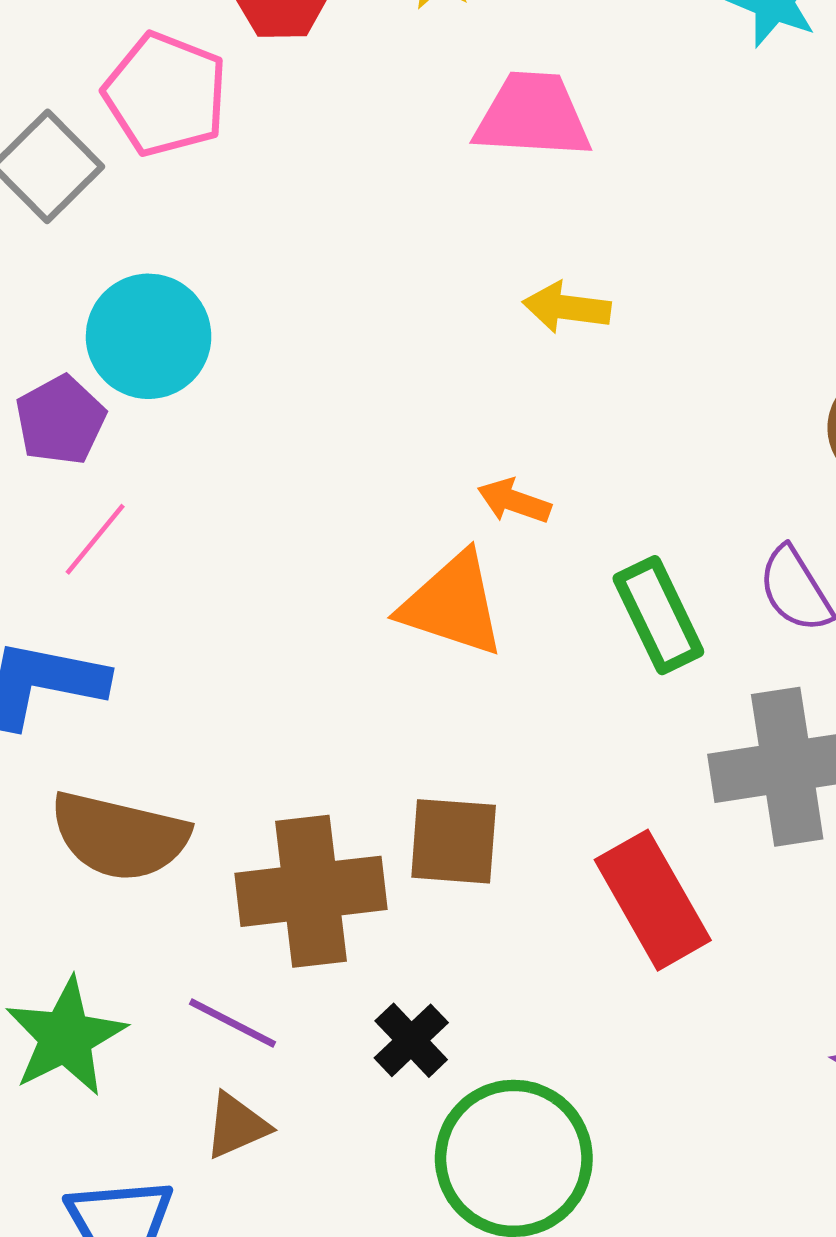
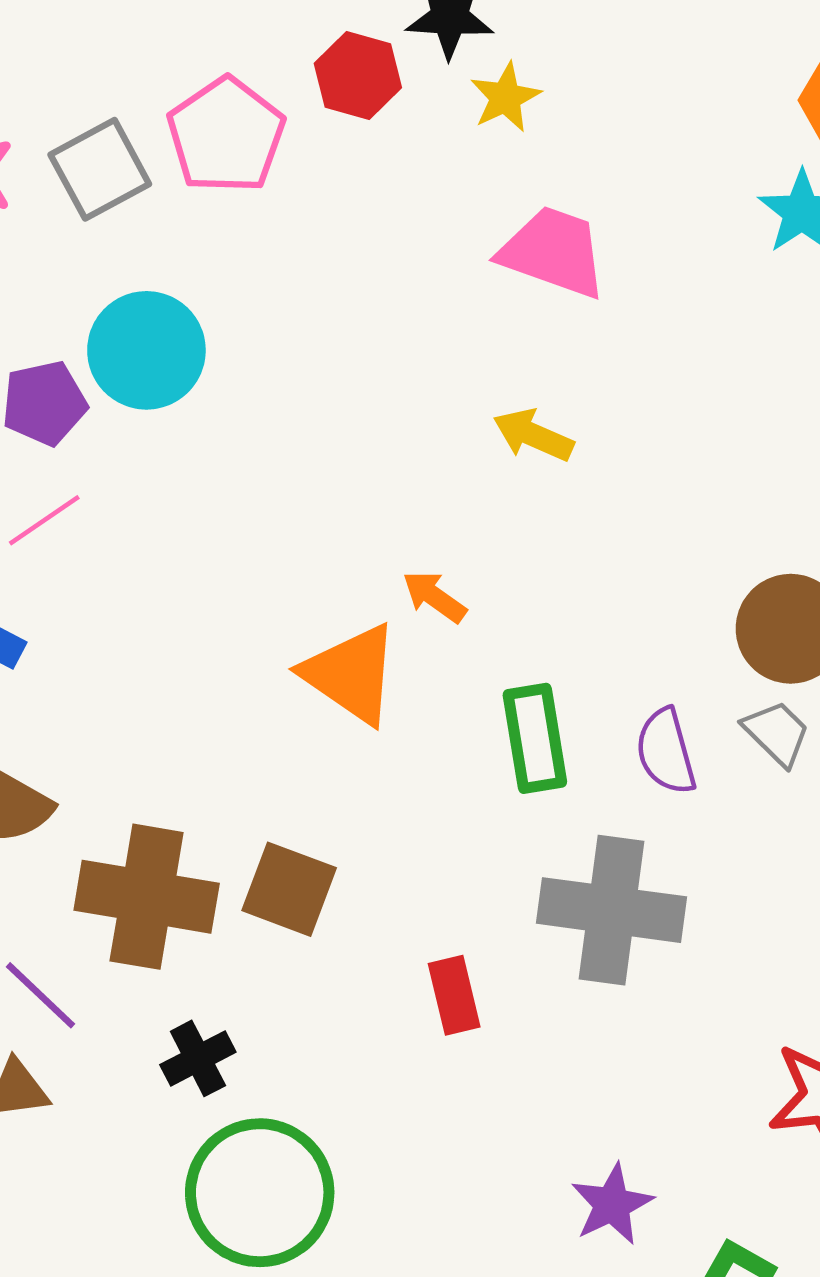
red rectangle: (653, 900) -> (454, 995), size x0.6

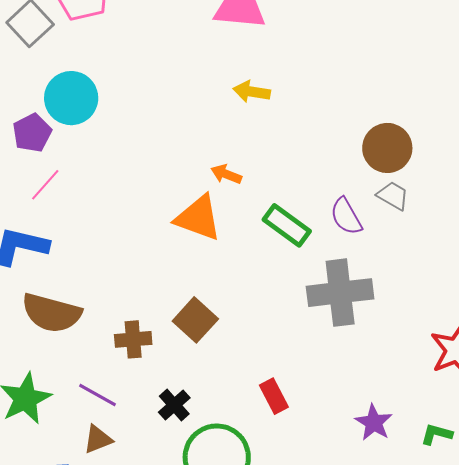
green rectangle: (535, 738) -> (287, 225), turned -30
brown square: (289, 889) -> (195, 320), turned 36
brown cross: (147, 897) -> (133, 339), size x0.6
red rectangle: (454, 995) -> (274, 396), moved

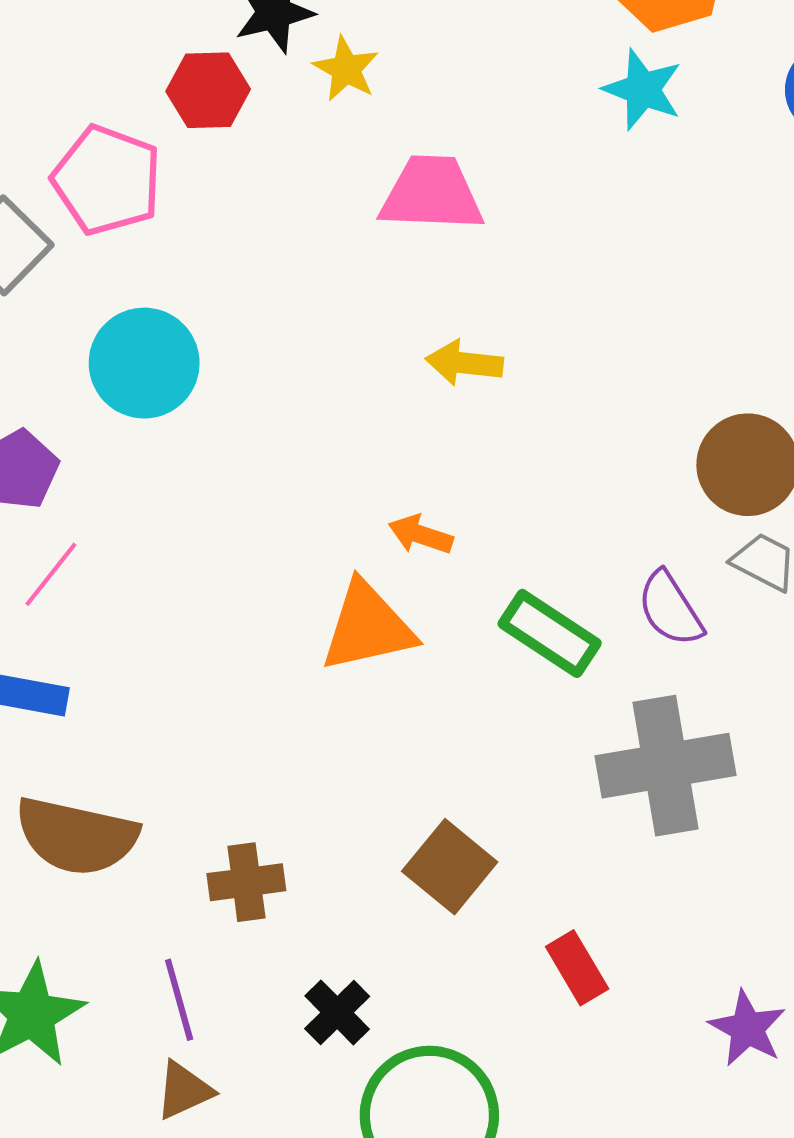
cyan circle: (71, 98) -> (144, 363), moved
orange triangle: (198, 218) -> (368, 627), turned -30
brown square: (195, 320) -> (450, 867), moved
purple line: (98, 395) -> (179, 1000), turned 48
red rectangle: (274, 396) -> (577, 968), moved

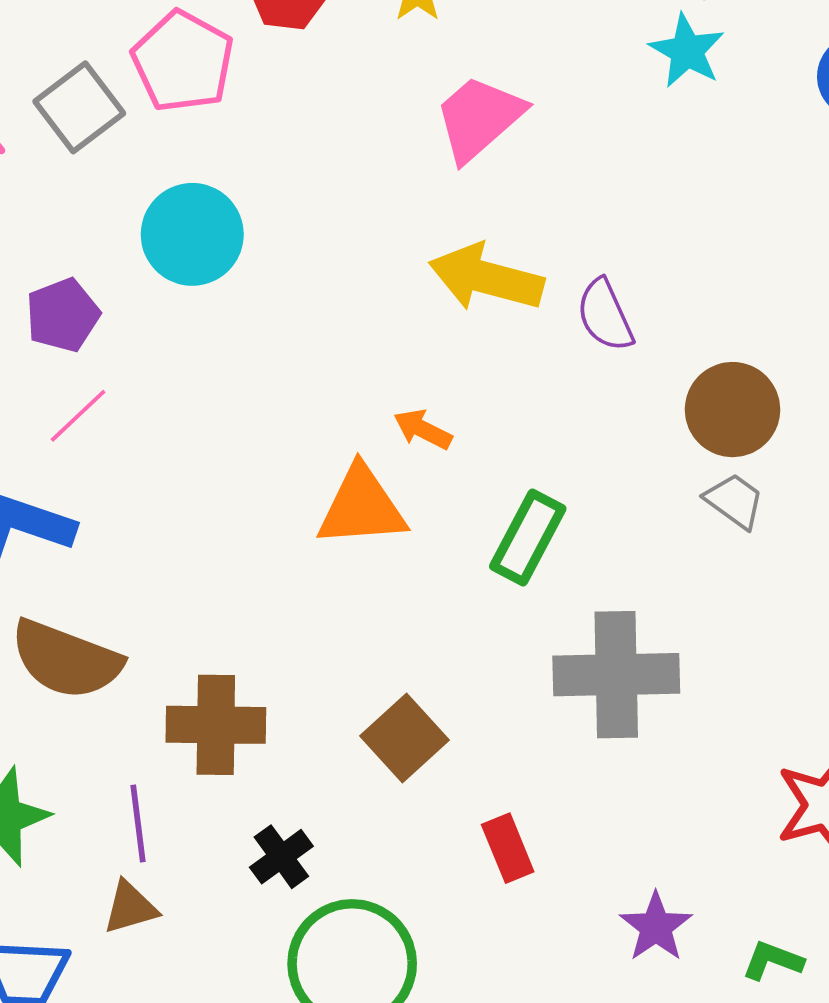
pink trapezoid: (432, 194) -> (479, 118), turned -52
yellow arrow: (464, 363) -> (486, 278), size x1.6
purple semicircle: (670, 609) -> (605, 315), moved
green rectangle: (550, 633) -> (528, 538), turned 76
brown cross: (246, 882) -> (216, 725), size x1.4

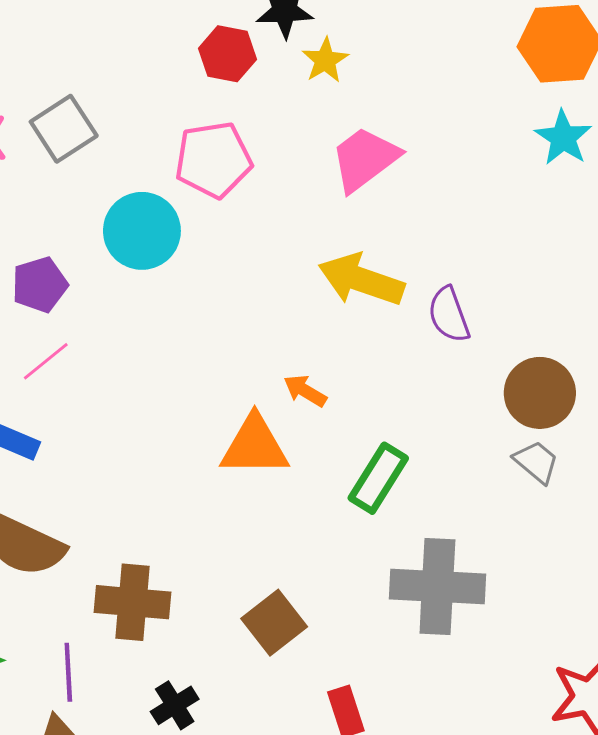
cyan star: (687, 51) -> (563, 138), moved
pink pentagon: (183, 61) -> (213, 160), moved, turned 30

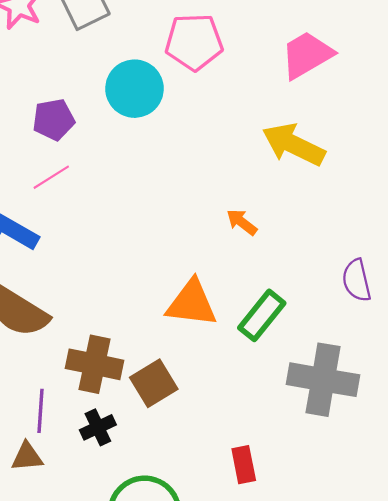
purple semicircle: (449, 315) -> (357, 280), moved
orange triangle: (255, 446) -> (192, 303), moved
green rectangle: (378, 478) -> (262, 315), moved
brown square: (274, 623) -> (154, 383), moved
black cross: (175, 705) -> (98, 427), moved

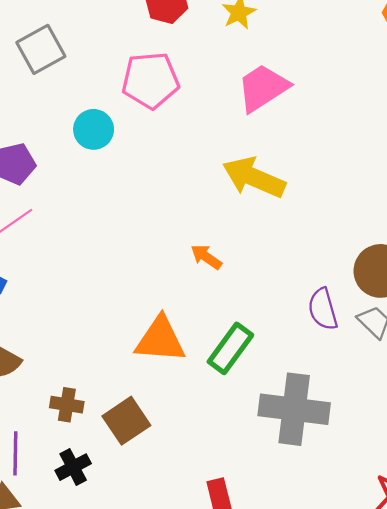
cyan circle: (134, 89) -> (94, 129), size x0.7
brown cross: (95, 364) -> (67, 405), size x0.6

